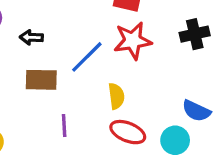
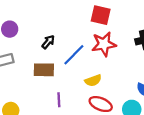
black arrow: (31, 37) -> (48, 42), moved, turned 128
yellow semicircle: (116, 96) -> (93, 80), turned 77

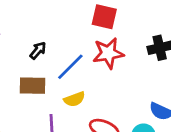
yellow semicircle: (93, 80) -> (74, 99), moved

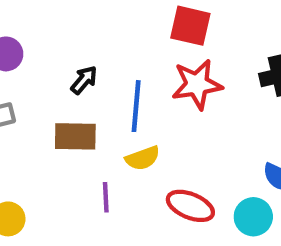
blue line: (70, 67) -> (136, 106), turned -40

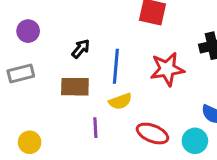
red star: (197, 84) -> (167, 69), moved

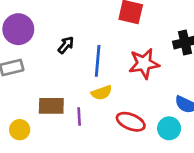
purple circle: (28, 31) -> (18, 29), size x1.5
brown rectangle: (75, 87) -> (51, 106), moved

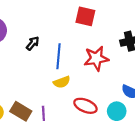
brown rectangle: (51, 106) -> (21, 111), moved, turned 30
purple line: (79, 116) -> (43, 113), moved

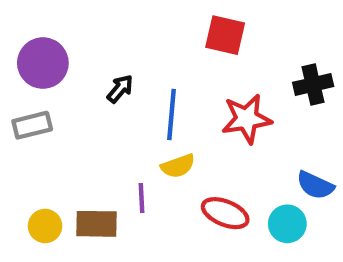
brown rectangle: (21, 111) -> (96, 224), turned -30
purple line: (43, 113) -> (142, 198), moved

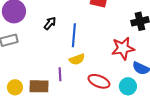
red star: (247, 119) -> (123, 48), moved

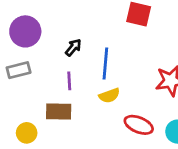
purple line: (60, 74) -> (69, 81), moved
brown rectangle: (39, 86) -> (59, 112), moved

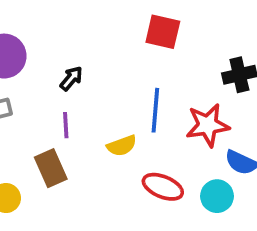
blue line: (105, 63) -> (155, 110), moved
brown rectangle: (59, 112) -> (51, 168), turned 65

